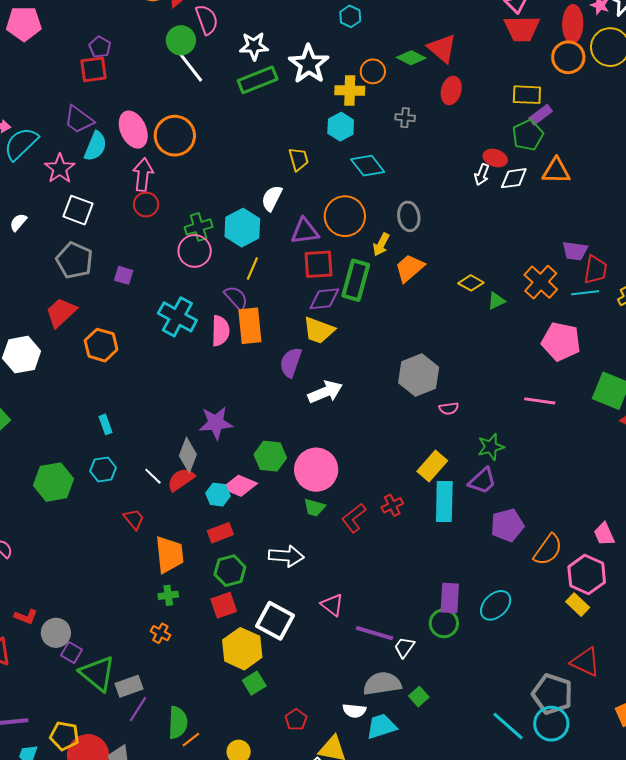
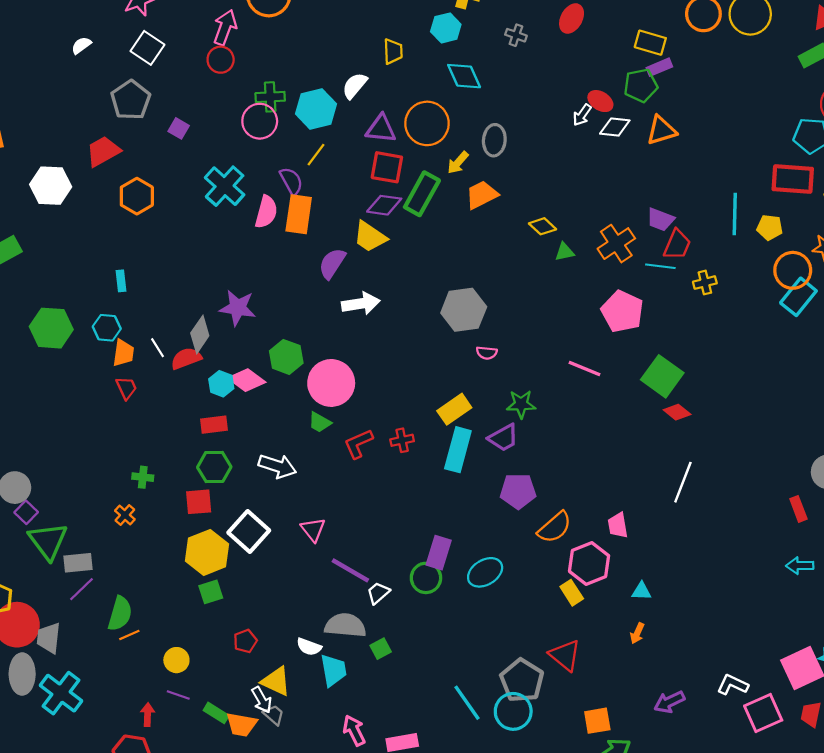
orange triangle: (556, 171) -> (661, 130), turned -32
orange trapezoid: (169, 555) -> (123, 353), moved, size x0.7
cyan trapezoid: (381, 726) -> (333, 670), turned 84

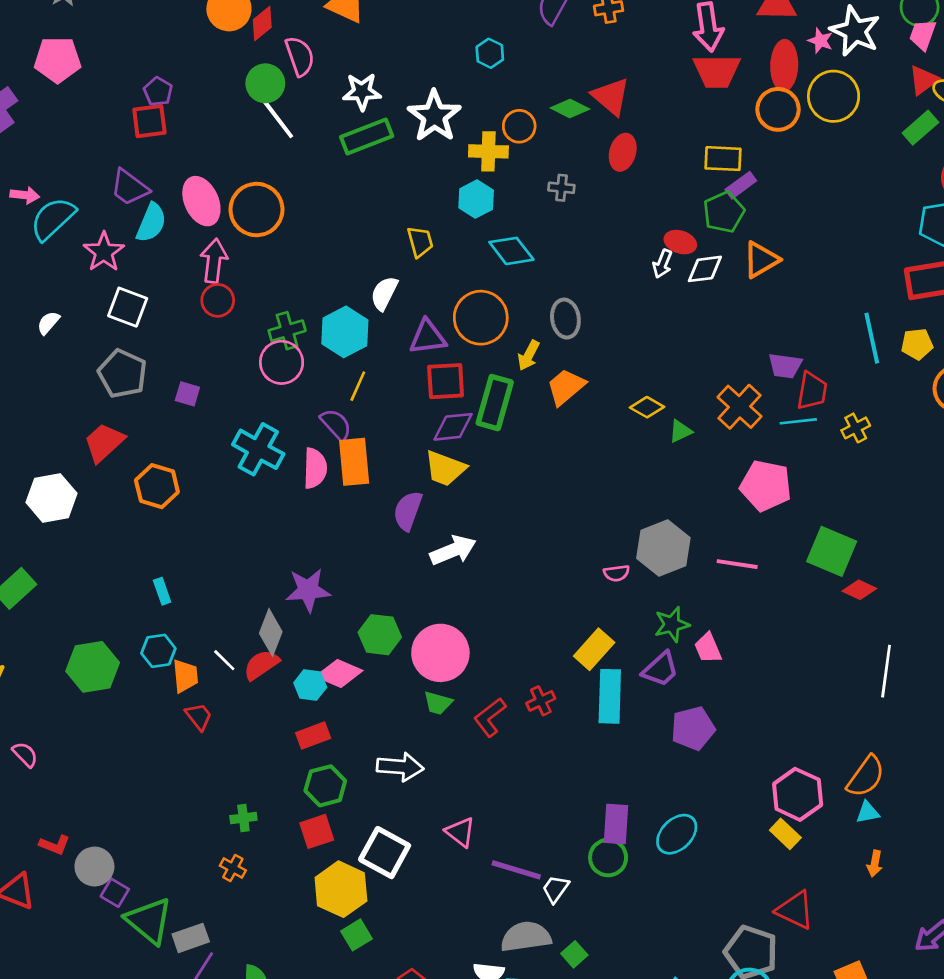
gray hexagon: (464, 310) -> (663, 548), moved
pink trapezoid: (618, 525) -> (708, 648), moved
orange semicircle: (555, 527) -> (866, 776), moved

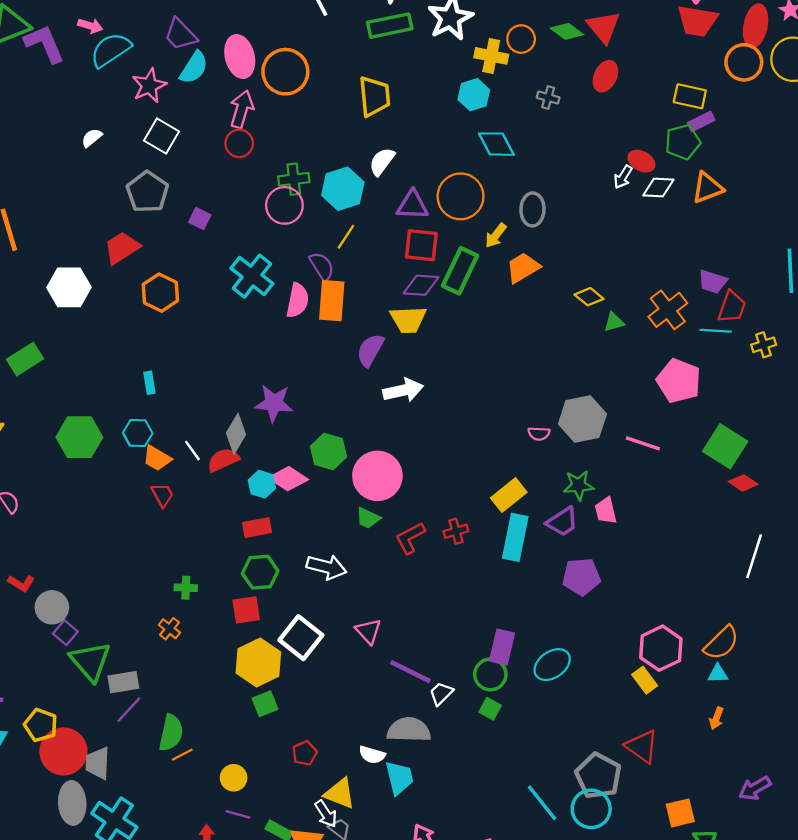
yellow trapezoid: (420, 242) -> (374, 96), moved, size x1.5
yellow trapezoid: (445, 468) -> (408, 319), turned -33
orange trapezoid: (185, 676) -> (157, 458), turned 116
green square: (574, 954) -> (490, 709), moved, turned -30

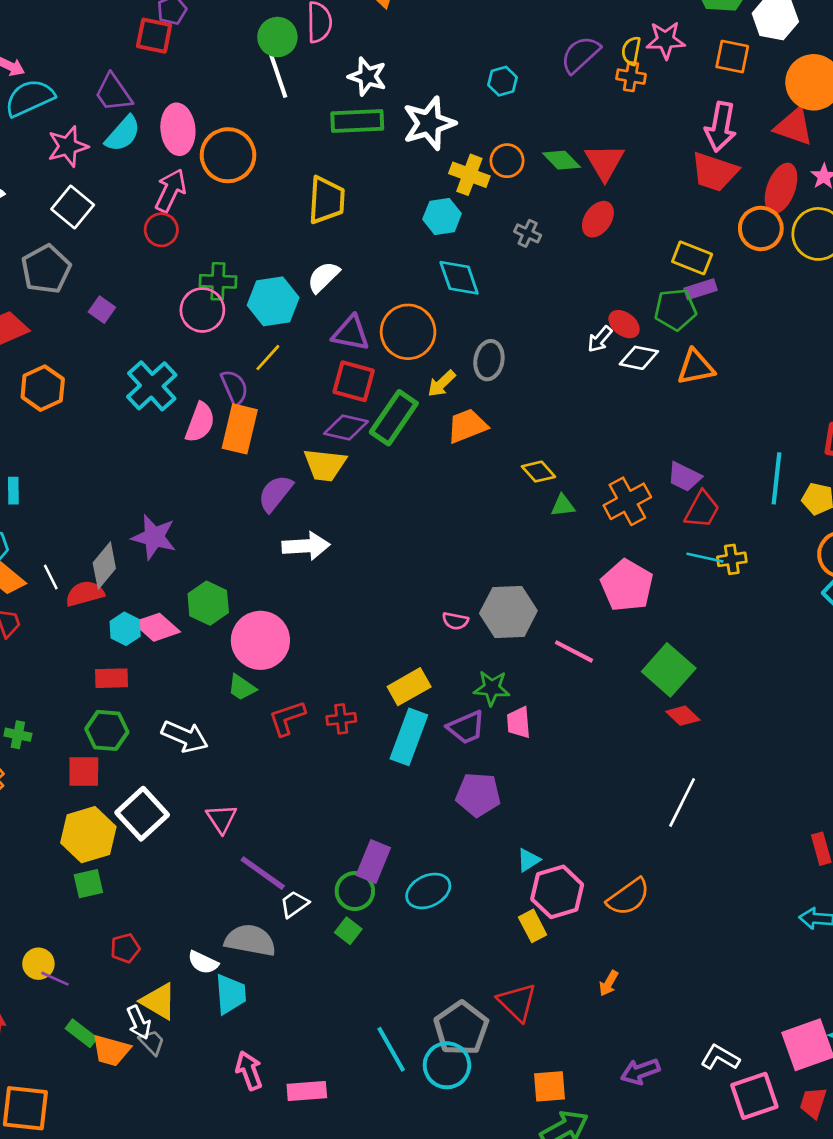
cyan line: (716, 331) -> (705, 558), moved
cyan triangle: (718, 674) -> (529, 860), moved, turned -40
purple line: (238, 814) -> (55, 979), moved

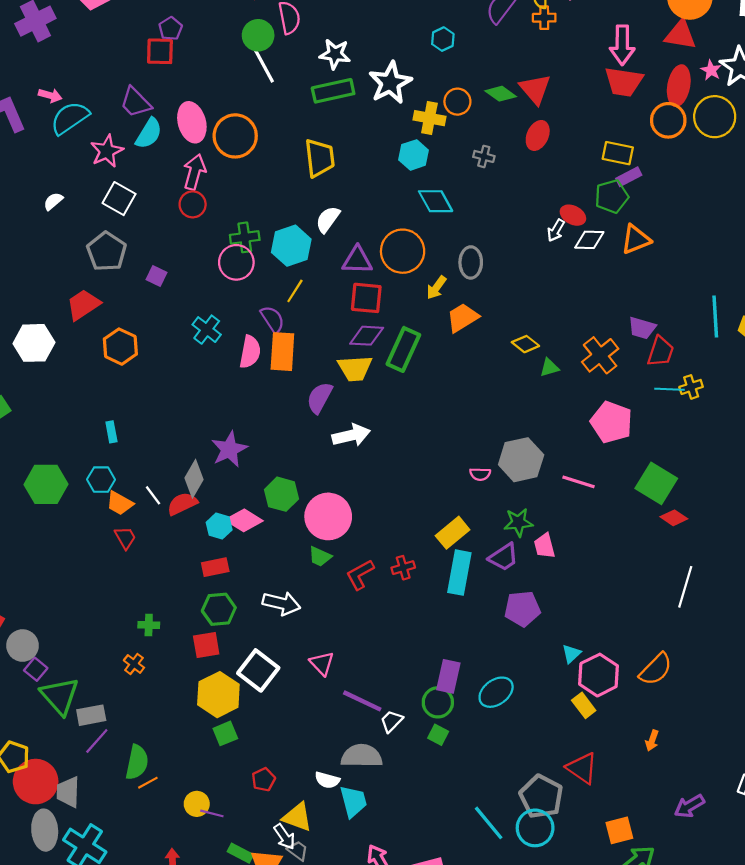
cyan cross: (152, 386) -> (207, 330), size x0.7
green rectangle: (394, 418) -> (403, 349), moved
purple star: (154, 537) -> (229, 449), turned -30

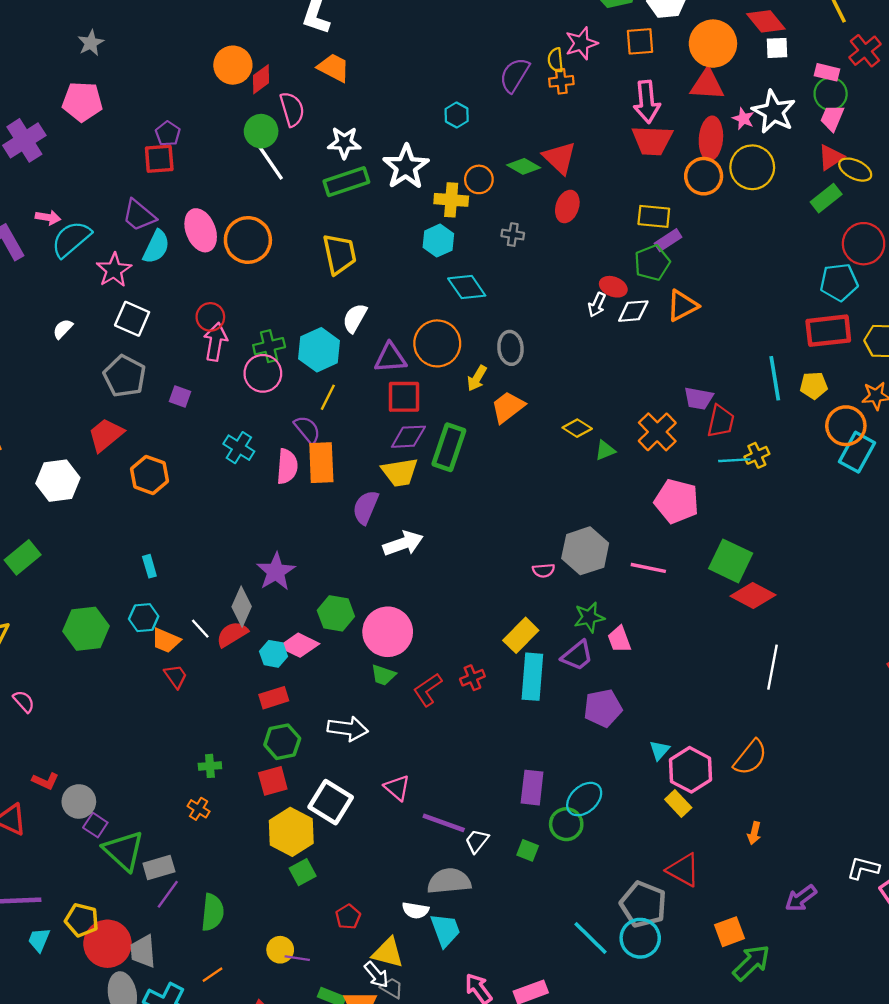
pink arrow: (194, 172) -> (215, 342), moved
red diamond: (674, 518) -> (753, 595), size x1.5
green circle: (438, 702) -> (566, 824), moved
orange line: (148, 783) -> (213, 975), moved

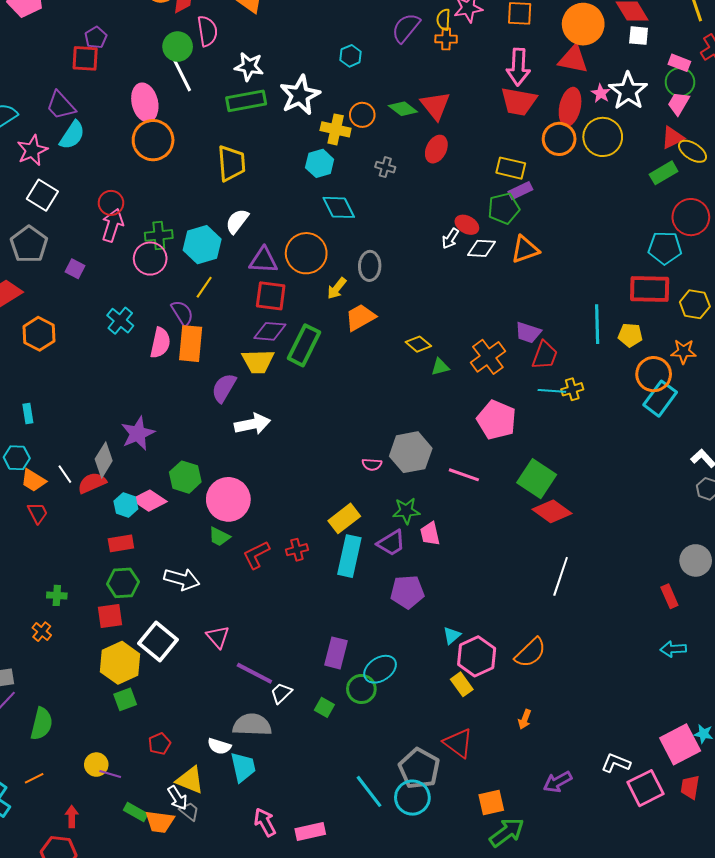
pink ellipse: (201, 230) -> (145, 102), moved

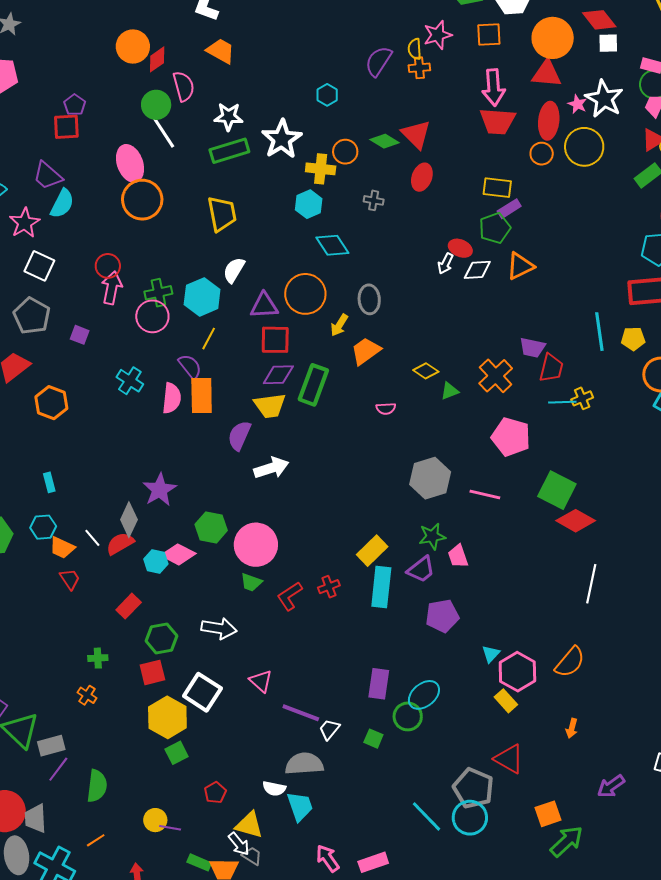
orange circle: (559, 139) -> (542, 154), size x0.7
pink semicircle: (372, 464) -> (386, 409), moved
red rectangle: (121, 543) -> (129, 606), moved, turned -30

